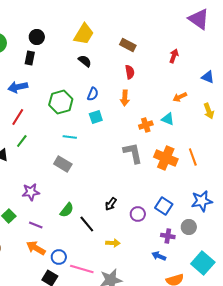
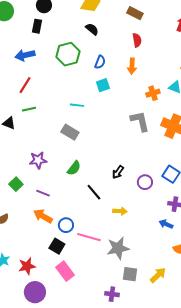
green hexagon: (61, 102) -> (68, 54), moved
green line: (22, 141) -> (29, 109), turned 40
green semicircle: (67, 210) -> (74, 168), moved

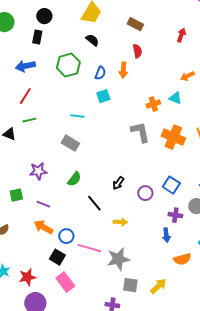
orange arrow: (132, 66) -> (123, 70), moved
green square: (16, 184) -> (16, 195), turned 32
blue arrow: (166, 224) -> (166, 235), turned -120

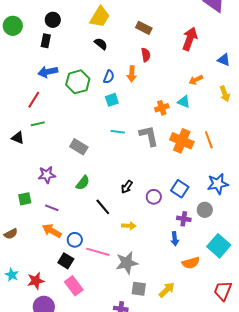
red arrow: (181, 35) -> (190, 39), size x1.6
green hexagon: (68, 65) -> (78, 82), moved
blue arrow: (25, 66) -> (48, 72), moved
cyan line: (77, 116) -> (118, 132), moved

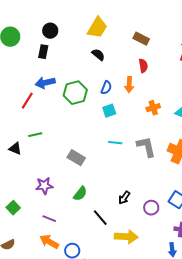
red line: (34, 100) -> (27, 101), moved
orange cross: (162, 108) -> (153, 108), moved
green square: (25, 199) -> (13, 208), moved, turned -32
yellow arrow: (129, 226) -> (126, 237), size x1.6

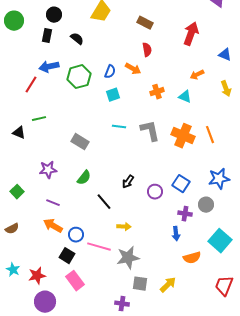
black semicircle: (98, 55) -> (77, 39), moved
orange arrow: (129, 85) -> (133, 69), turned -63
yellow arrow: (126, 237) -> (124, 227), moved, size x0.6

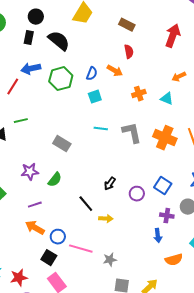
black semicircle: (77, 39) -> (59, 41), size x1.6
green semicircle: (84, 178) -> (55, 180), moved
purple line: (53, 203) -> (35, 205), turned -40
yellow arrow: (124, 227) -> (106, 219), moved
gray star: (128, 258) -> (110, 260), size x0.6

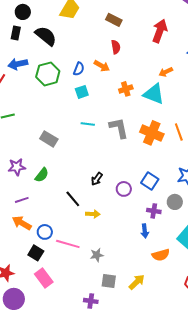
cyan triangle: (167, 99) -> (154, 94), size x1.6

